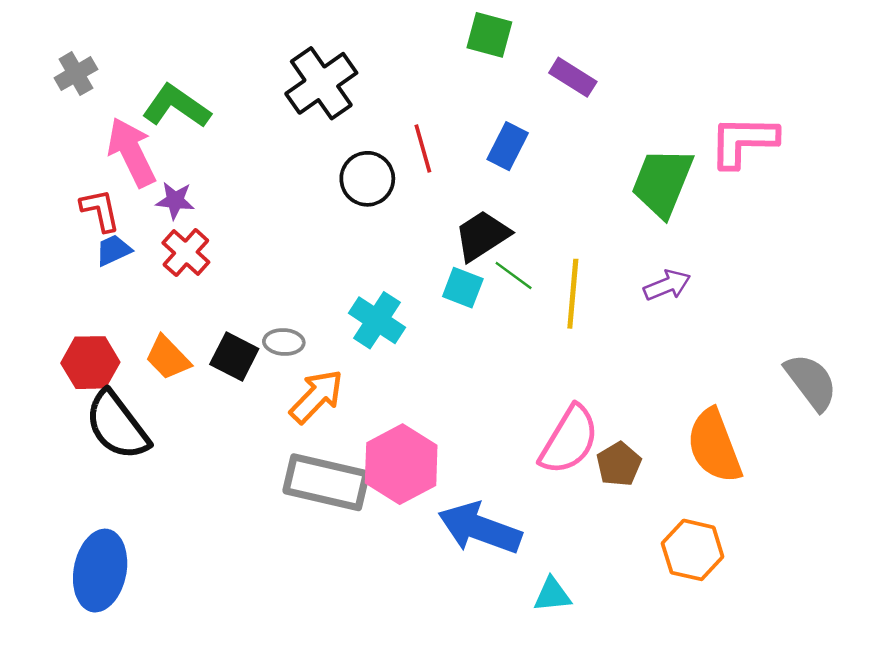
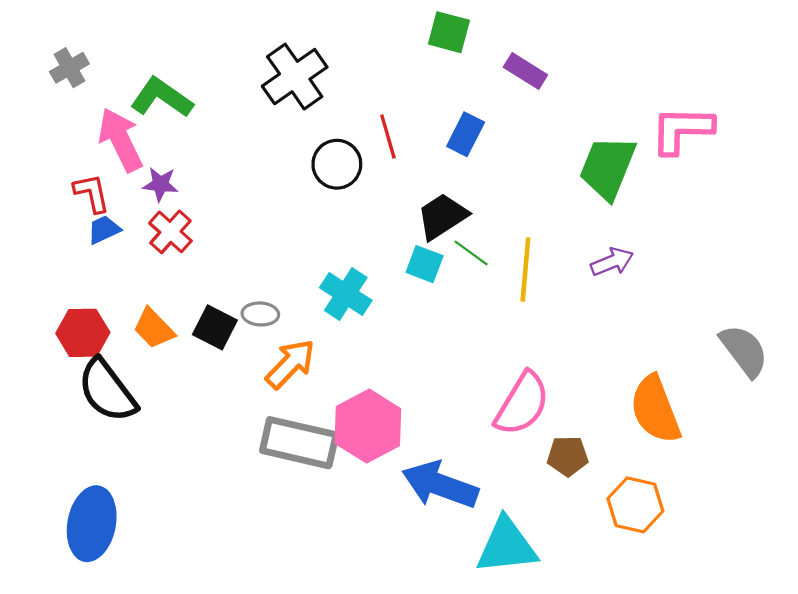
brown pentagon: (619, 464) -> (568, 456), moved, turned 30
cyan triangle: (552, 595) -> (507, 546), size x1.8

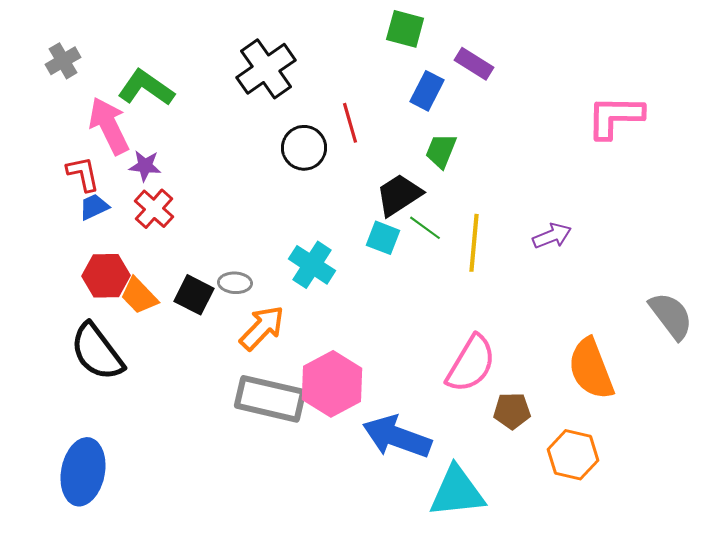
blue rectangle: (466, 134) -> (427, 91), moved
green trapezoid: (608, 168) -> (441, 151), moved, size x0.6
red hexagon: (83, 333) -> (106, 276), moved

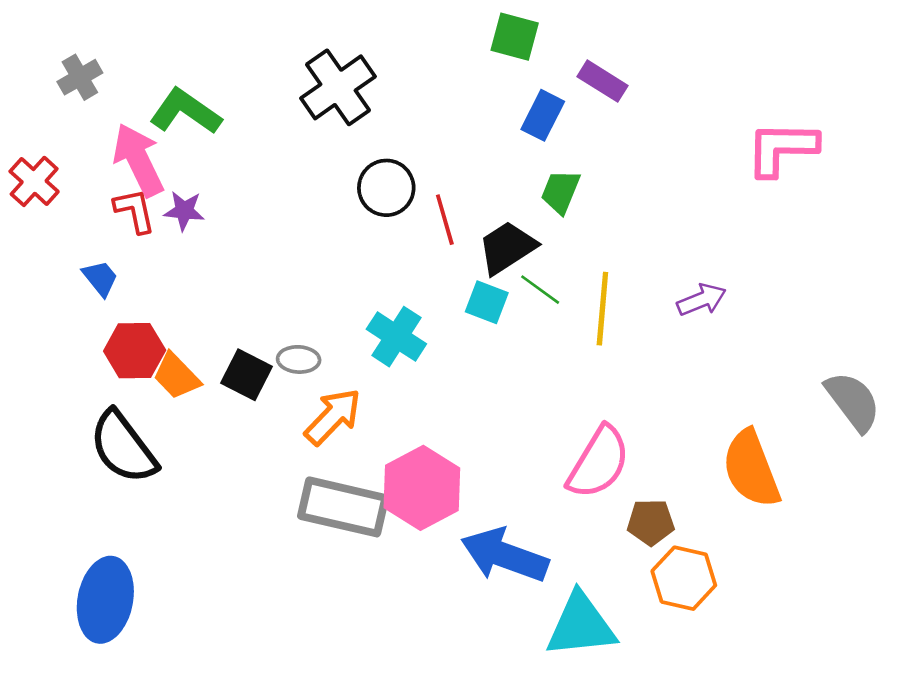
red line: (350, 123) -> (445, 220), moved
red L-shape: (83, 174) -> (135, 211), moved
blue trapezoid: (94, 207) -> (100, 278), moved, turned 76
red cross: (154, 209) -> (34, 181), moved
orange hexagon: (573, 455) -> (684, 578), moved

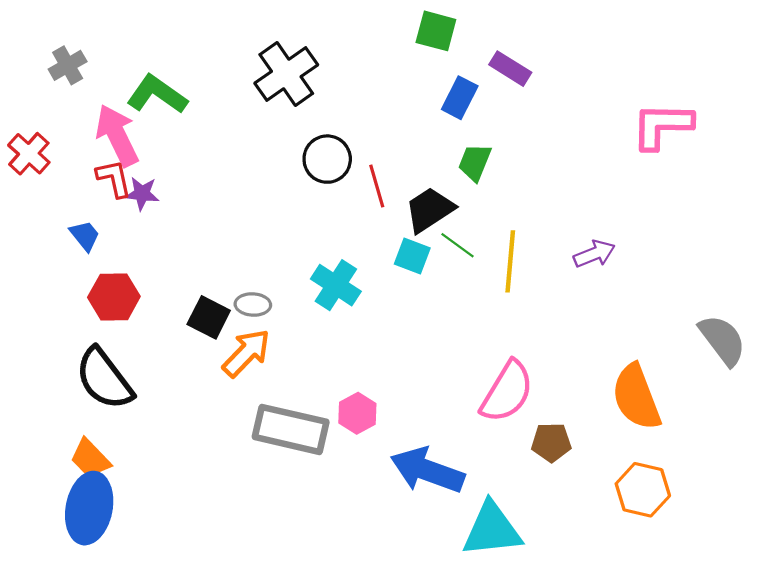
purple star: (184, 211) -> (142, 194), moved
orange trapezoid: (177, 376) -> (90, 459), moved
orange arrow: (333, 417) -> (246, 353), moved
pink hexagon: (422, 488) -> (357, 413), size x0.6
orange hexagon: (684, 578) -> (643, 490), moved

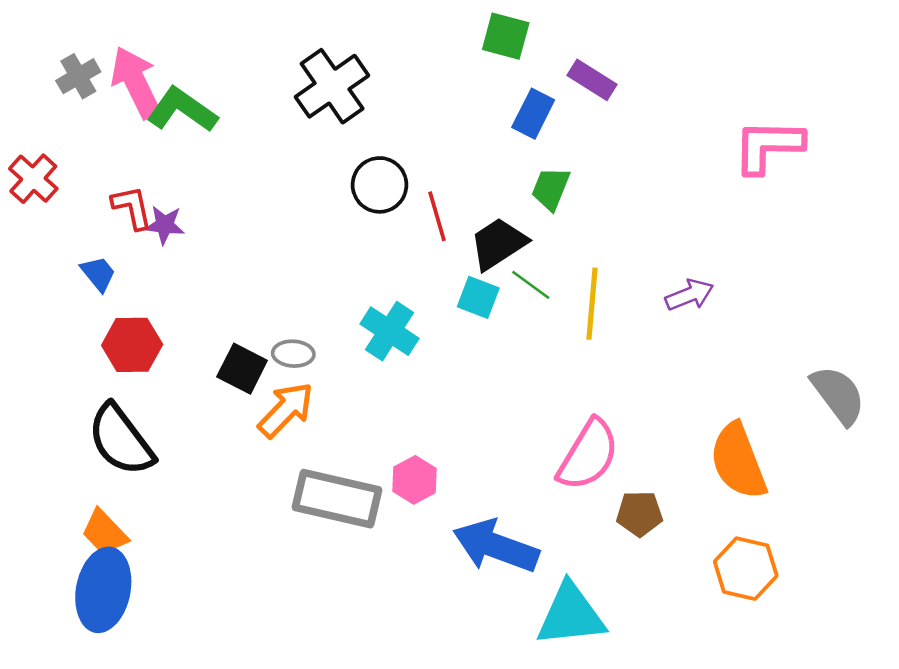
pink arrow: (117, 135) -> (136, 82), moved

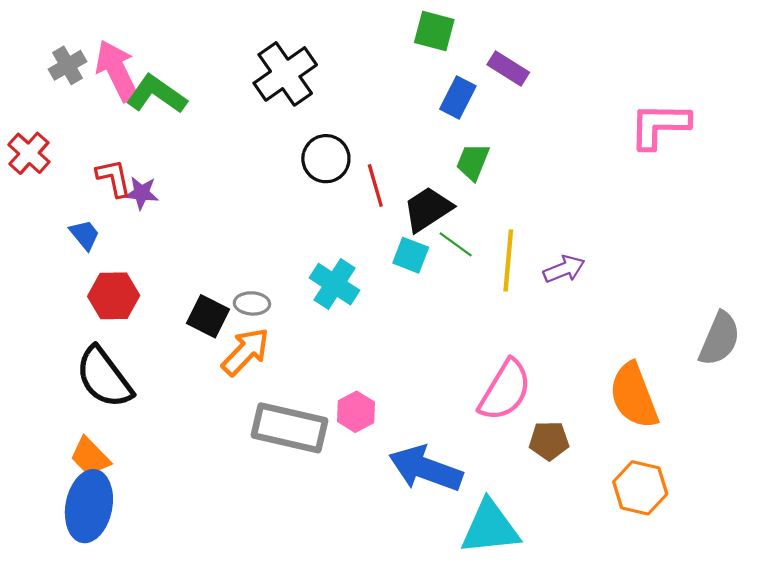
purple arrow: (689, 295) -> (564, 269), moved
gray semicircle: (838, 395) -> (720, 339), turned 60

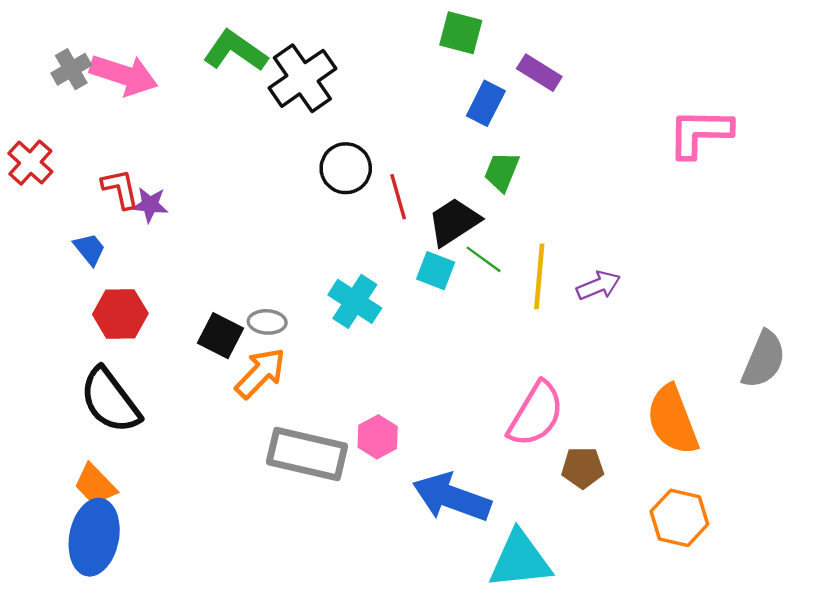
pink arrow: (117, 71) -> (124, 75), turned 134
green L-shape: (157, 94) -> (235, 51), moved

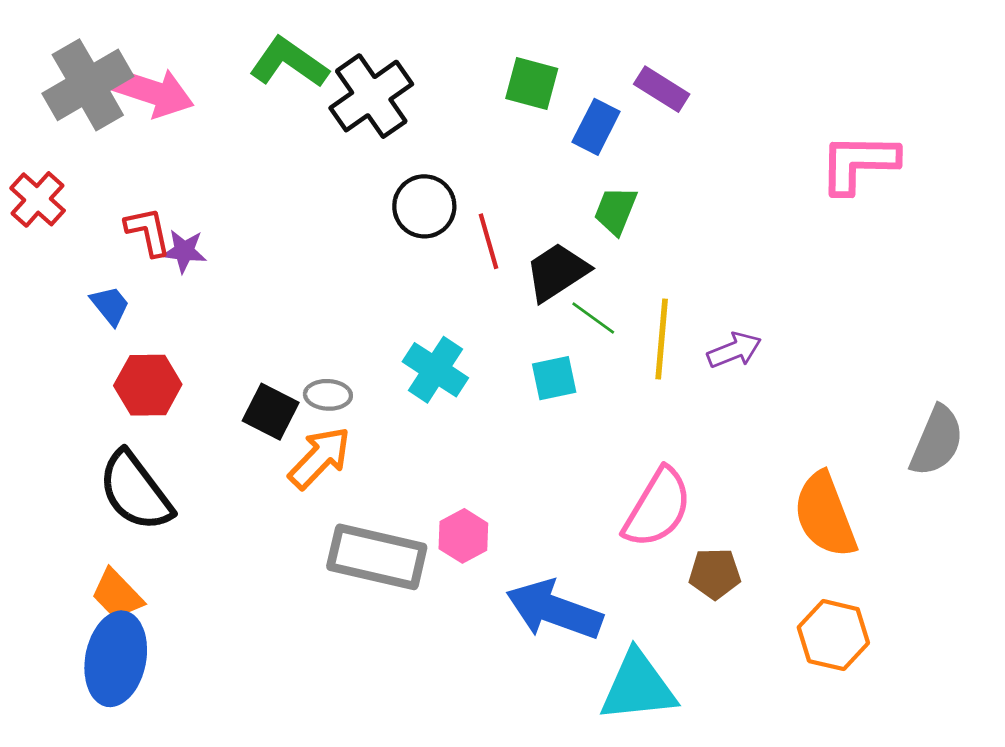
green square: (461, 33) -> (532, 84), moved
gray cross: (71, 69) -> (88, 85), size x1.8
cyan square: (436, 271) -> (554, 378), moved, turned -33

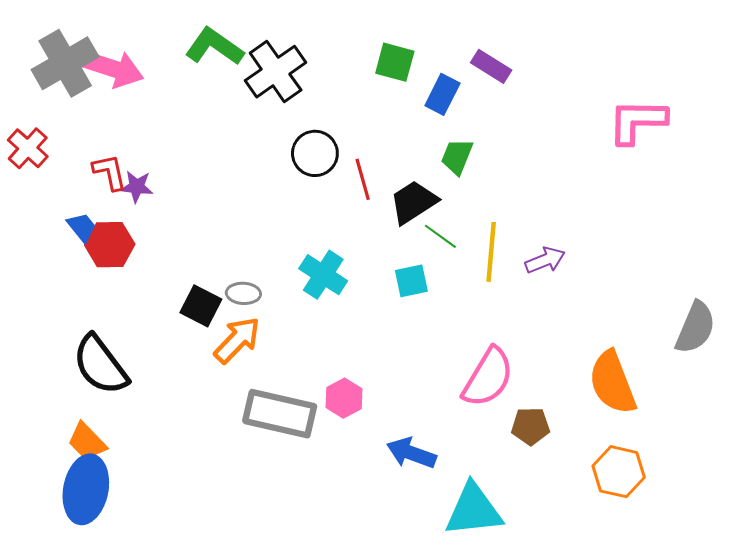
red hexagon: (148, 385) -> (110, 245), moved
blue arrow: (554, 610) -> (411, 453), size x0.7

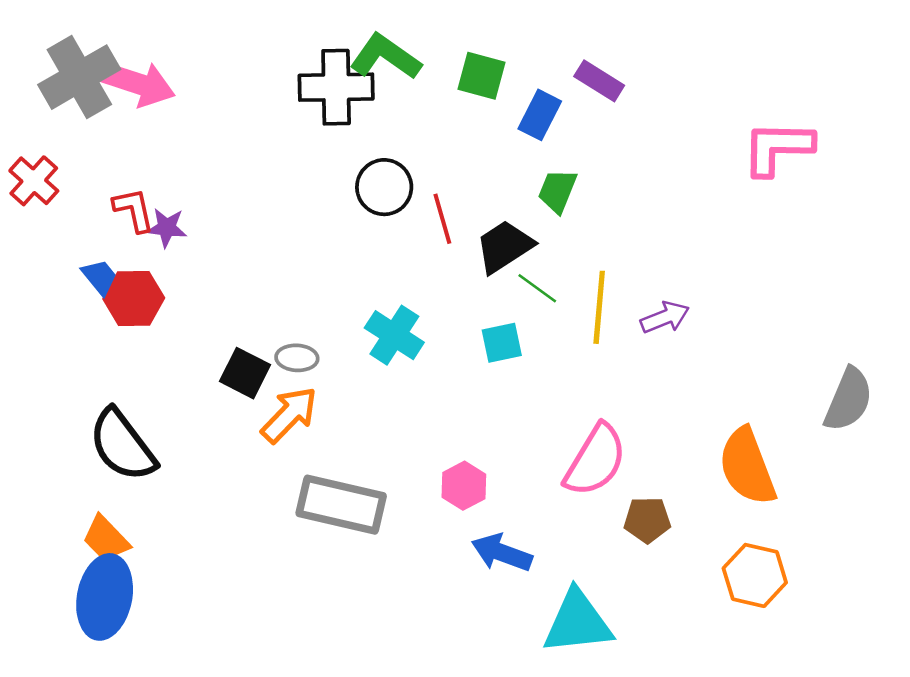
green L-shape: (214, 47) -> (385, 57), moved
black cross: (276, 72) -> (336, 87), turned 34
pink hexagon: (344, 398) -> (464, 486), moved

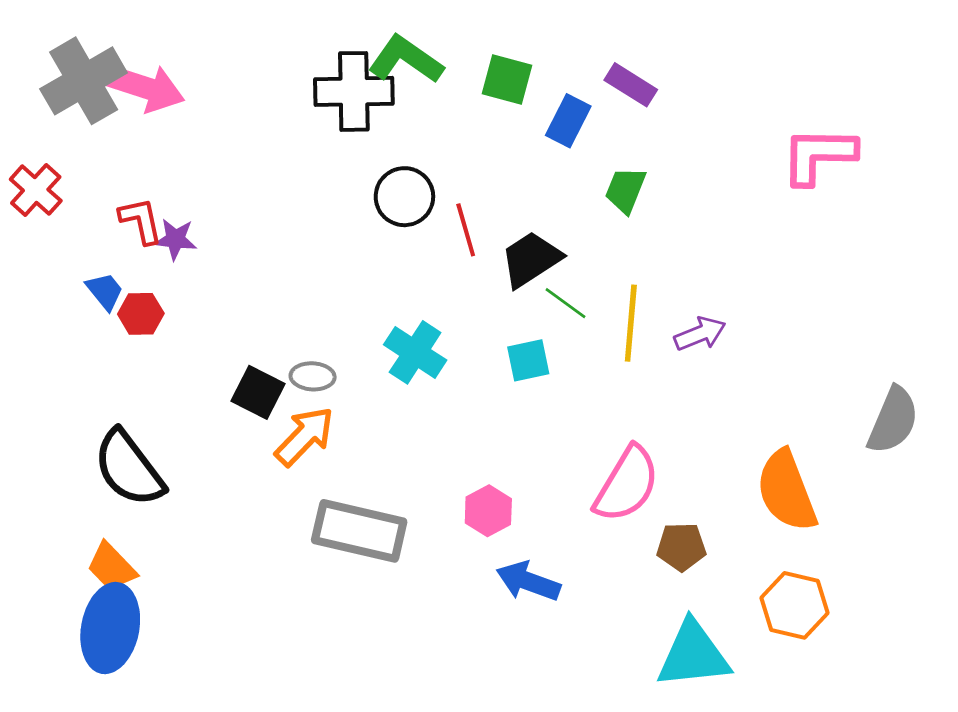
green trapezoid: (557, 191) -> (625, 190), moved
red hexagon: (134, 298) -> (141, 314), size x0.7
cyan triangle: (578, 622) -> (693, 655), moved

